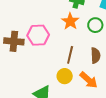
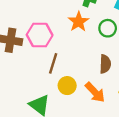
brown line: (70, 55) -> (53, 63), moved

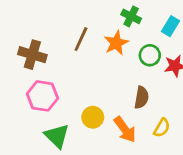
pink hexagon: (40, 35) -> (42, 96), moved
brown line: (53, 63) -> (81, 39), moved

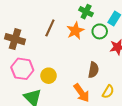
green circle: (150, 55) -> (100, 31), moved
yellow circle: (93, 117) -> (49, 76), moved

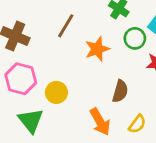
orange star: (75, 31) -> (97, 49), moved

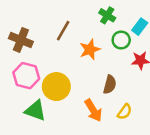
yellow circle: (56, 92) -> (56, 87), size x1.5
green triangle: (31, 121) -> (35, 111), turned -30

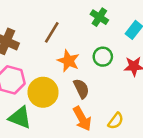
green circle: (121, 40) -> (103, 57), moved
orange star: (90, 50) -> (68, 61), moved, turned -30
brown semicircle: (110, 85) -> (81, 89), moved, turned -42

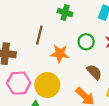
green cross: (99, 17) -> (65, 12), moved
brown semicircle: (81, 89) -> (94, 72), moved

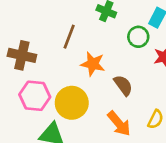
green circle: (86, 42) -> (138, 37), moved
brown semicircle: (94, 72) -> (123, 85), moved

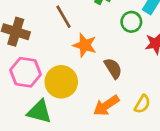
brown line: (69, 37) -> (64, 17), turned -55
orange arrow: (119, 124) -> (106, 106), turned 92

